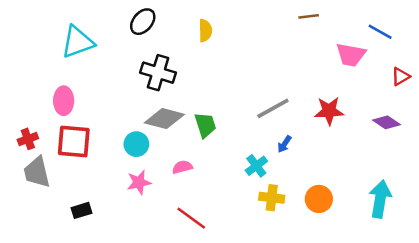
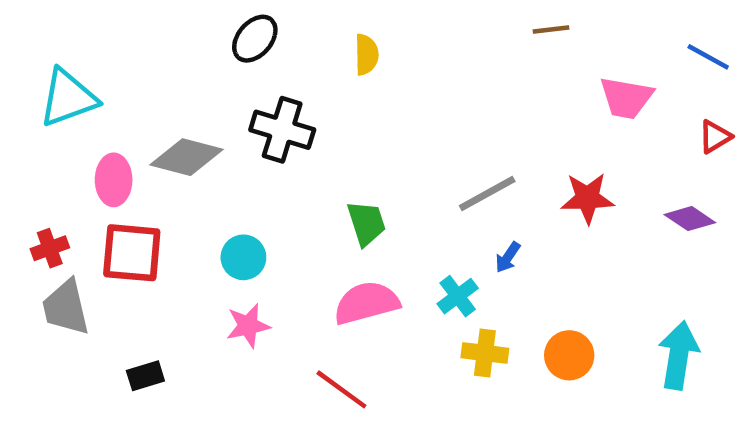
blue line: (380, 32) -> (708, 57), moved
cyan triangle: (78, 42) -> (68, 98), moved
gray diamond: (164, 119) -> (186, 157), moved
pink semicircle: (182, 167) -> (366, 303), moved, size x1.8

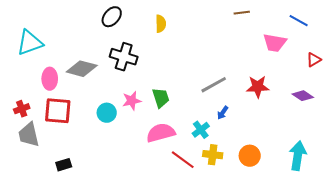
blue line: (708, 57) -> (299, 21), moved
pink star: (248, 326) -> (132, 101), moved
red line: (341, 389) -> (183, 160), moved

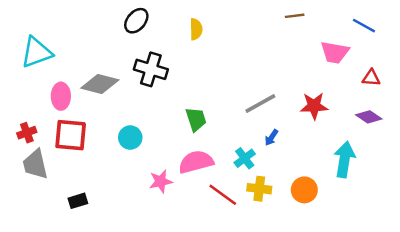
red triangle: (314, 60) -> (371, 78), moved, turned 35
pink star: (132, 101) -> (161, 181), moved
cyan arrow: (298, 156) -> (344, 159), moved

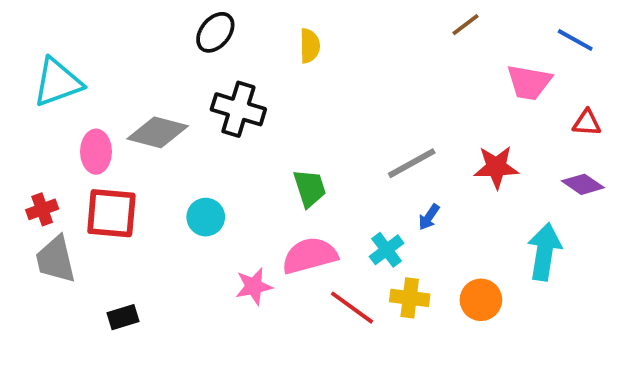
brown line: (295, 16) -> (466, 25), turned -30

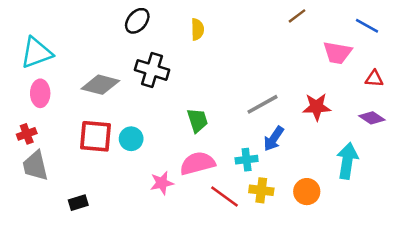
pink ellipse: (96, 152) -> (40, 93), moved
red square: (111, 213) -> (95, 136), moved
blue arrow: (429, 217) -> (274, 139), size x1.5
cyan cross: (387, 250) -> (247, 160), turned 30

